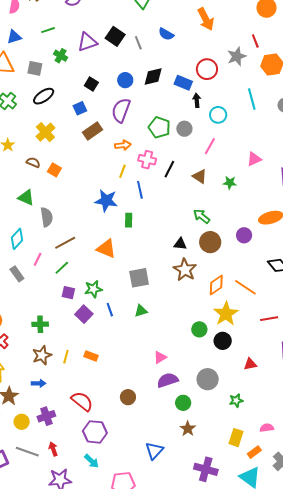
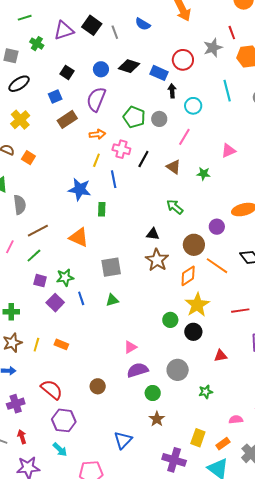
black diamond: (153, 76) -> (129, 66), turned 30
brown circle: (210, 242) -> (194, 245), moved
orange line: (245, 287) -> (217, 266), moved
yellow rectangle: (236, 438) -> (198, 438), moved

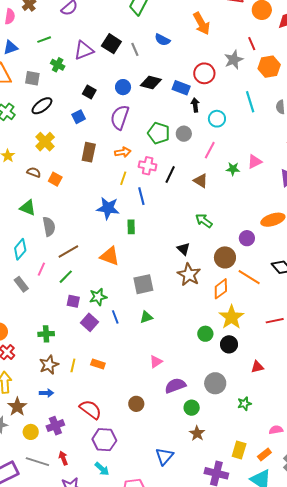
brown rectangle: (67, 119) -> (89, 152), moved, turned -42
green star: (204, 174) -> (233, 169), moved
black triangle: (153, 234) -> (183, 249), turned 40
pink triangle: (130, 347) -> (156, 362), moved

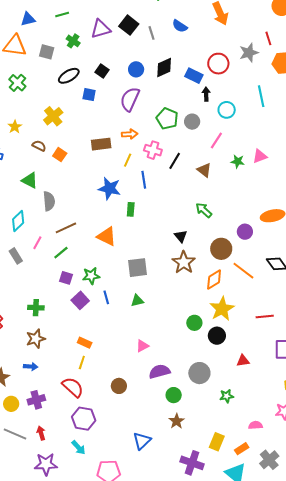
black diamond: (151, 82) -> (164, 67), turned -45
black ellipse: (42, 106) -> (69, 76), moved
blue square: (79, 117) -> (89, 95), turned 32
brown rectangle: (89, 152) -> (101, 144), moved, turned 66
yellow line: (73, 365) -> (82, 363), moved

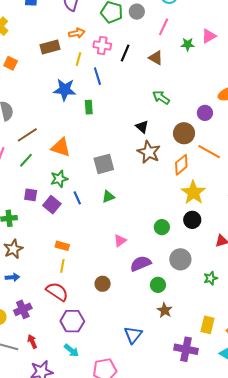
orange triangle: (107, 236) -> (61, 147), moved
purple square: (66, 278) -> (31, 195), moved
green circle: (194, 323) -> (162, 227), moved

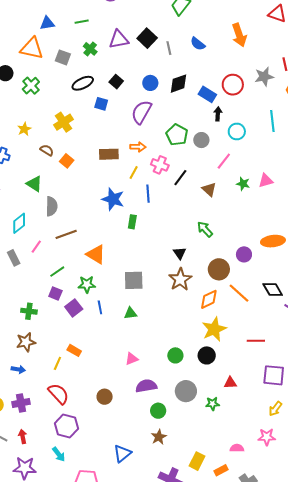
green line: (26, 160) -> (57, 272), moved
yellow line: (62, 266) -> (57, 363), moved
green star: (211, 278) -> (213, 404), moved

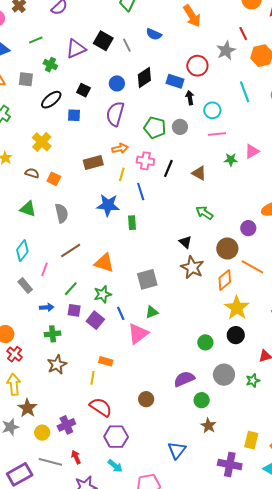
pink line: (224, 161) -> (217, 134), moved, turned 60
gray semicircle: (52, 206) -> (62, 213), moved
pink triangle: (132, 359) -> (138, 334), moved, size x1.6
blue arrow: (18, 369) -> (47, 307), moved

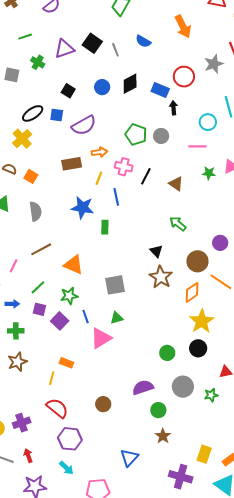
black ellipse: (51, 100) -> (33, 113), moved
cyan circle: (212, 110) -> (208, 122), moved
purple semicircle: (115, 114) -> (84, 125), moved, turned -140

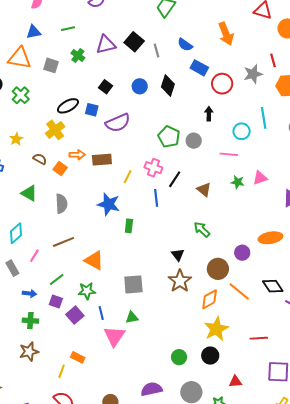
black diamond: (130, 84) -> (168, 85), turned -50
blue rectangle: (160, 90) -> (199, 68), moved
orange arrow: (99, 152) -> (77, 155), moved
blue line: (116, 197) -> (156, 198), moved
pink triangle: (101, 338) -> (114, 336), turned -30

